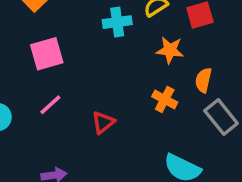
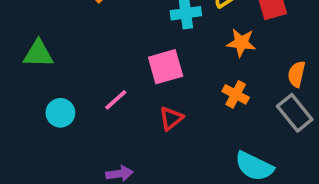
pink square: (47, 54) -> (166, 67), moved
orange semicircle: (203, 80) -> (297, 74), moved

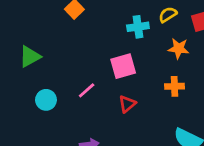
green triangle: (38, 54) -> (30, 57), turned -30
orange cross: (236, 94) -> (174, 86), turned -30

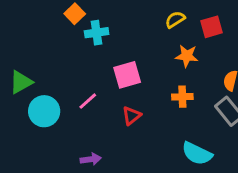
cyan cross: (138, 27) -> (97, 33), moved
green triangle: (30, 57) -> (21, 82), moved
cyan circle: (46, 100) -> (44, 111), size x1.4

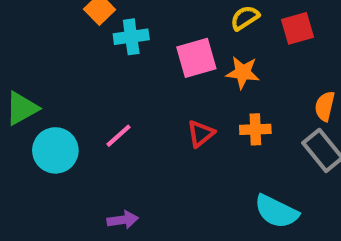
orange star: (187, 56) -> (243, 73), moved
pink square: (127, 75) -> (196, 58), moved
red triangle: (131, 116) -> (201, 134), moved

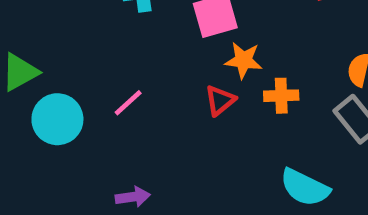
orange star: (243, 73) -> (243, 60), moved

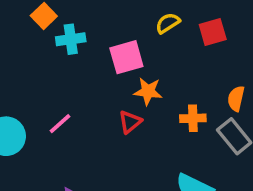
orange cross: (281, 96) -> (193, 118), moved

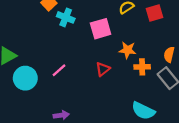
cyan cross: (71, 39) -> (66, 17), turned 30
orange star: (148, 91) -> (128, 50), moved

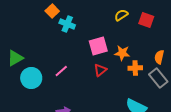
red square: (154, 13) -> (146, 20), turned 35
pink square: (101, 29) -> (98, 46), moved

